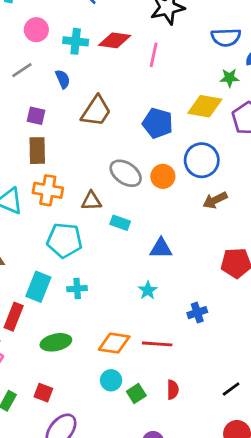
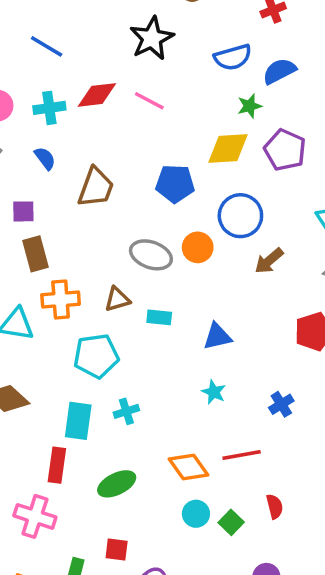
pink line: (154, 55) -> (149, 101), turned -60
orange diamond: (114, 343) -> (188, 467), turned 60

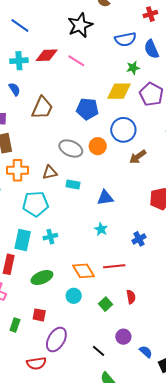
blue semicircle: (279, 71) -> (151, 49), turned -90
cyan circle: (196, 514) -> (74, 296), moved

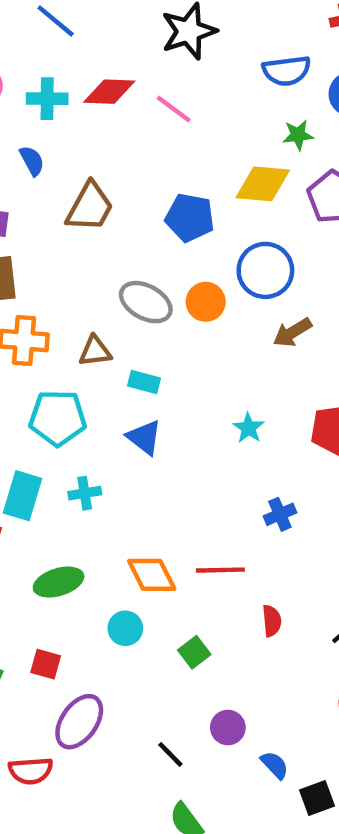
blue triangle: (105, 198) -> (144, 437), moved, turned 42
cyan star: (101, 229) -> (248, 428), moved
red semicircle: (131, 297) -> (272, 621), moved

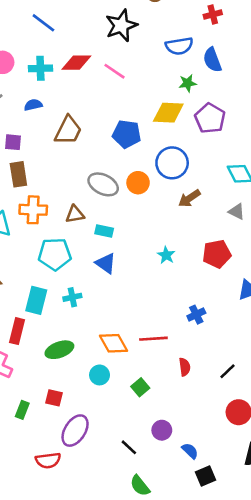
blue semicircle: (32, 161) -> (33, 105), turned -72
blue cross: (280, 514) -> (196, 315), moved
black square: (317, 798) -> (205, 476), moved

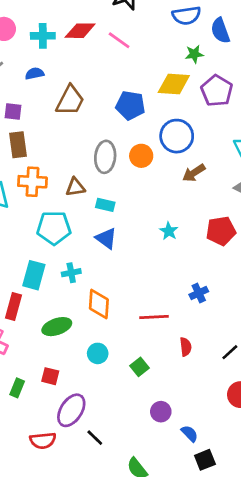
gray ellipse: (103, 184) -> (105, 157), turned 68
orange diamond: (114, 343) -> (99, 304), moved, turned 32
black line: (129, 447) -> (95, 438), moved

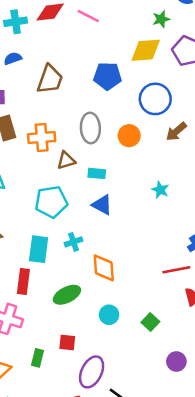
orange circle: (141, 156) -> (129, 136), moved
orange cross: (32, 182) -> (42, 138), moved
red line: (154, 317) -> (176, 270), moved

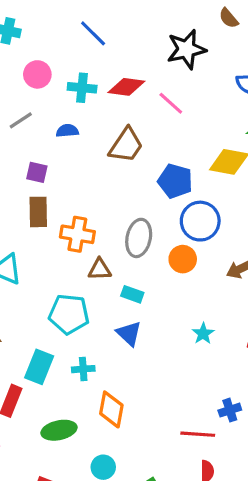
brown trapezoid: (50, 79) -> (126, 145), moved
blue circle: (155, 99) -> (200, 221), moved

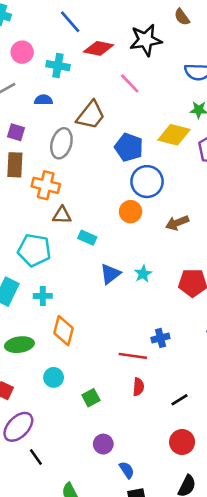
red diamond: (126, 87) -> (99, 48), moved
gray ellipse: (139, 238) -> (61, 143), moved
blue triangle: (129, 333) -> (110, 274), moved, turned 35

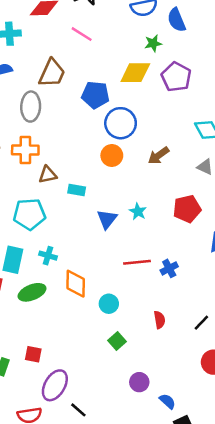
cyan cross: (43, 296) -> (48, 256), turned 30
green ellipse: (19, 345) -> (32, 292), moved
red line: (133, 356) -> (137, 262), moved
cyan circle: (54, 377) -> (109, 304), moved

